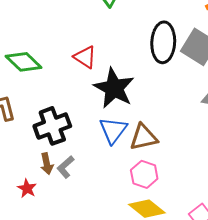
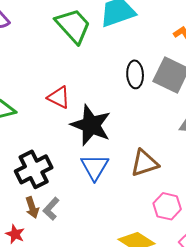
black ellipse: (163, 42) -> (135, 74), size x0.7
brown triangle: (144, 137) -> (144, 163), moved
pink hexagon: (144, 174) -> (167, 206), moved

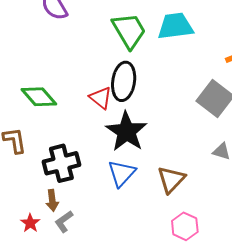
black ellipse: (135, 74) -> (124, 81), moved, size x1.4
brown triangle: (144, 163) -> (171, 179), turned -40
gray L-shape: (51, 209) -> (64, 222), moved

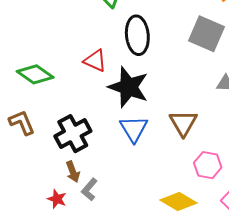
black ellipse: (124, 81) -> (137, 35), moved

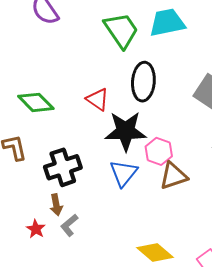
black star: (128, 87) -> (126, 131), turned -30
brown triangle: (183, 123) -> (174, 176), turned 32
pink hexagon: (208, 165) -> (159, 151), moved

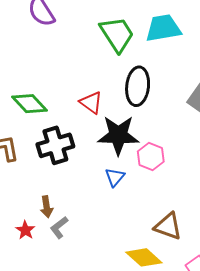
black cross: (63, 167) -> (55, 145), moved
blue triangle: (124, 173) -> (115, 177), size x0.7
brown triangle: (174, 176) -> (168, 226), moved, turned 36

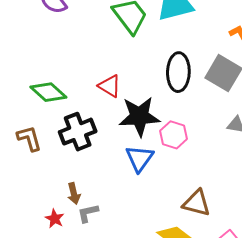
black ellipse: (138, 86) -> (178, 72), moved
blue triangle: (115, 177) -> (139, 158), size x1.4
gray L-shape: (59, 227) -> (88, 213), turned 30

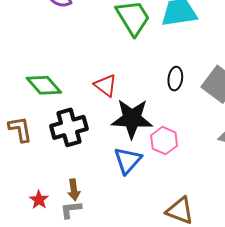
black ellipse: (178, 72) -> (175, 79), size x0.6
brown arrow: (74, 193) -> (74, 190), moved
red star: (55, 219) -> (39, 200), moved

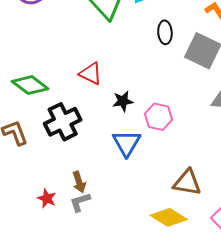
black ellipse: (175, 79) -> (165, 32), moved
black star: (132, 119) -> (123, 101), size x0.5

